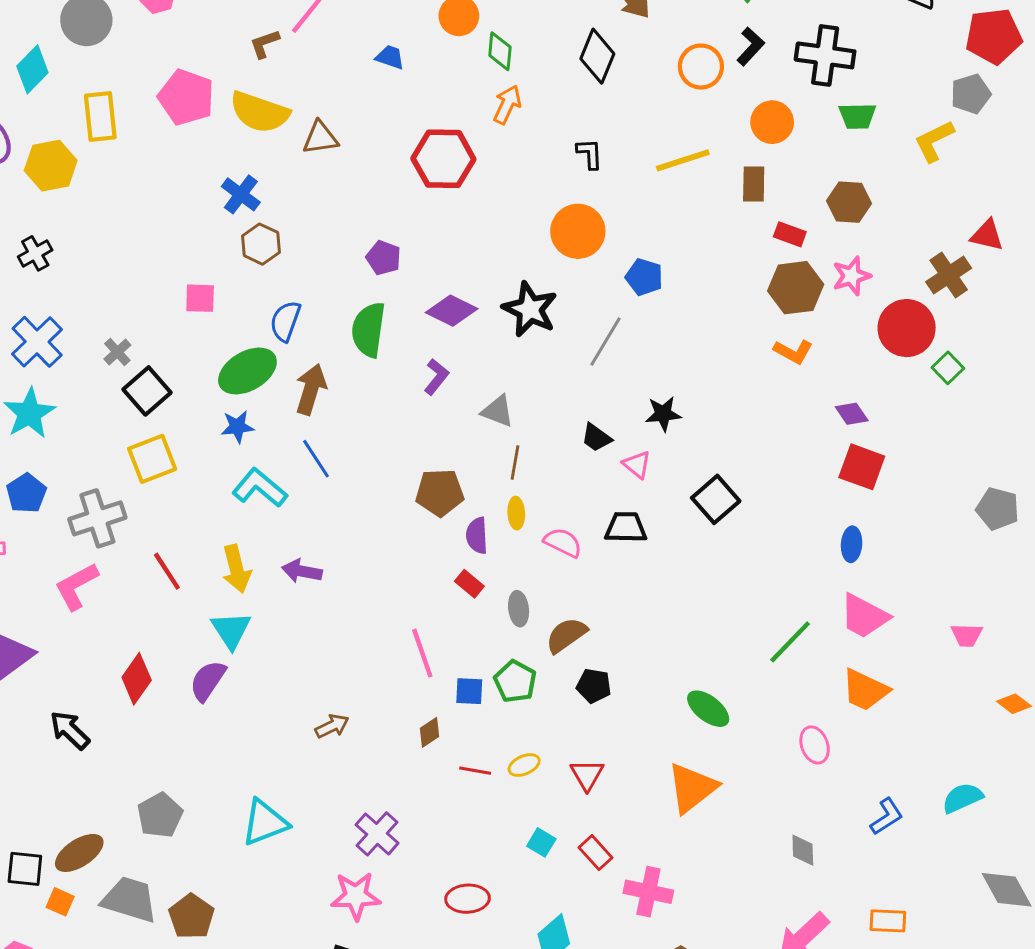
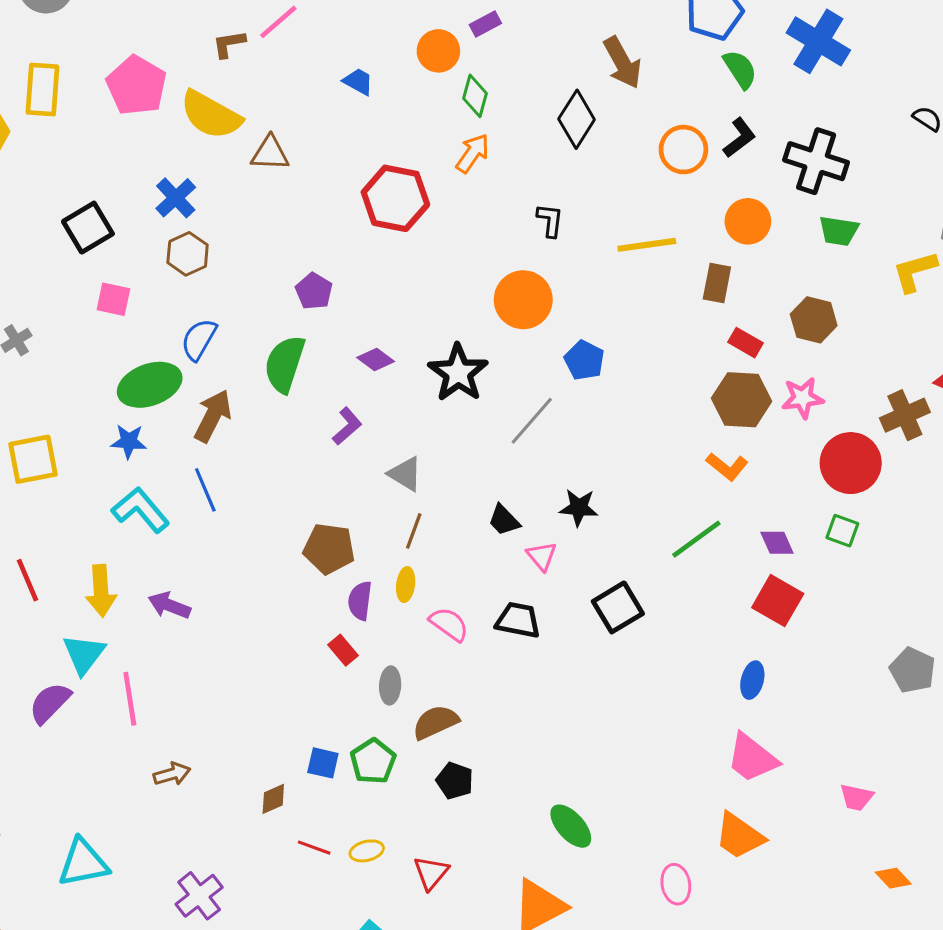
purple diamond: (452, 311) -> (376, 360), size x0.7
green square: (948, 368) -> (842, 531), moved, turned -36
black square: (147, 391) -> (88, 228), moved
green line: (790, 642) -> (696, 539), moved
pink line: (422, 653) -> (130, 699), moved

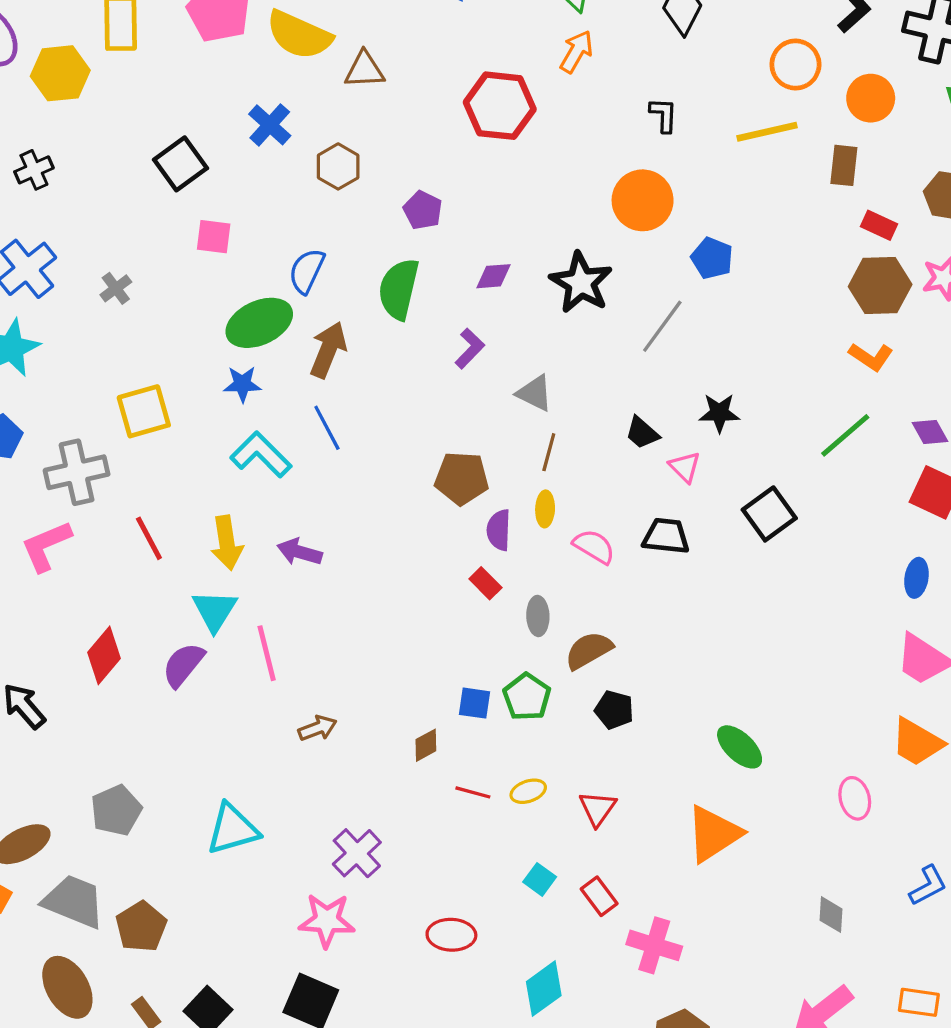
orange circle: (683, 150) -> (795, 65), moved
brown hexagon: (188, 254) -> (338, 166), moved
purple diamond: (376, 360) -> (493, 276), turned -36

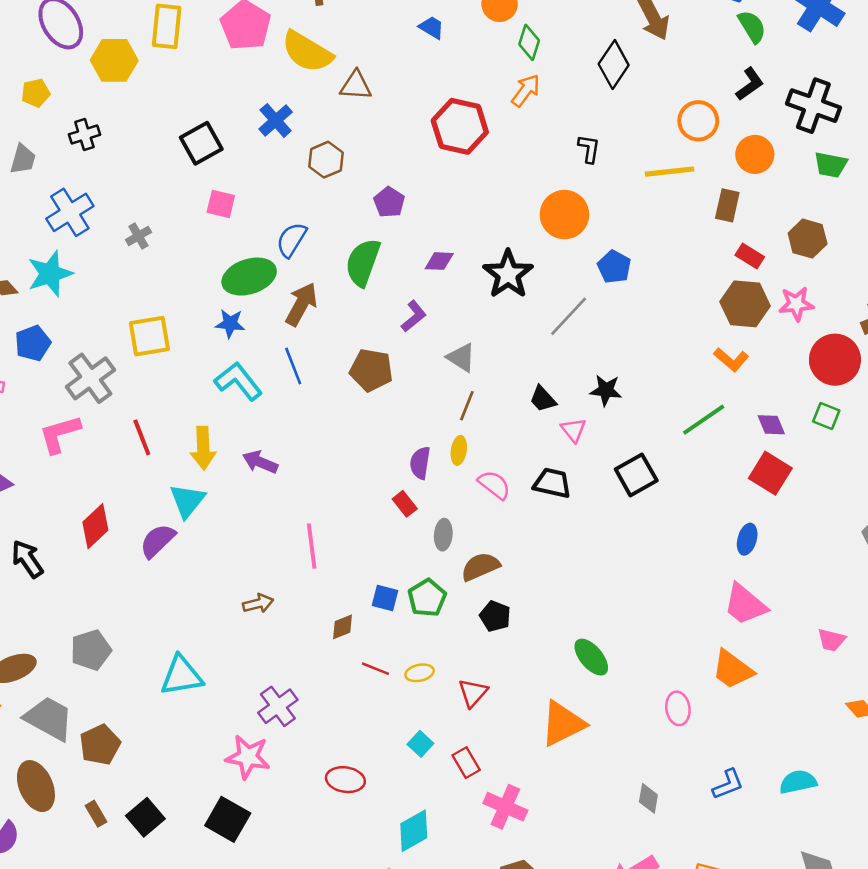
gray cross: (77, 472) -> (90, 378), turned -30
brown pentagon: (462, 478) -> (371, 370), moved
pink line: (267, 653) -> (312, 546), moved

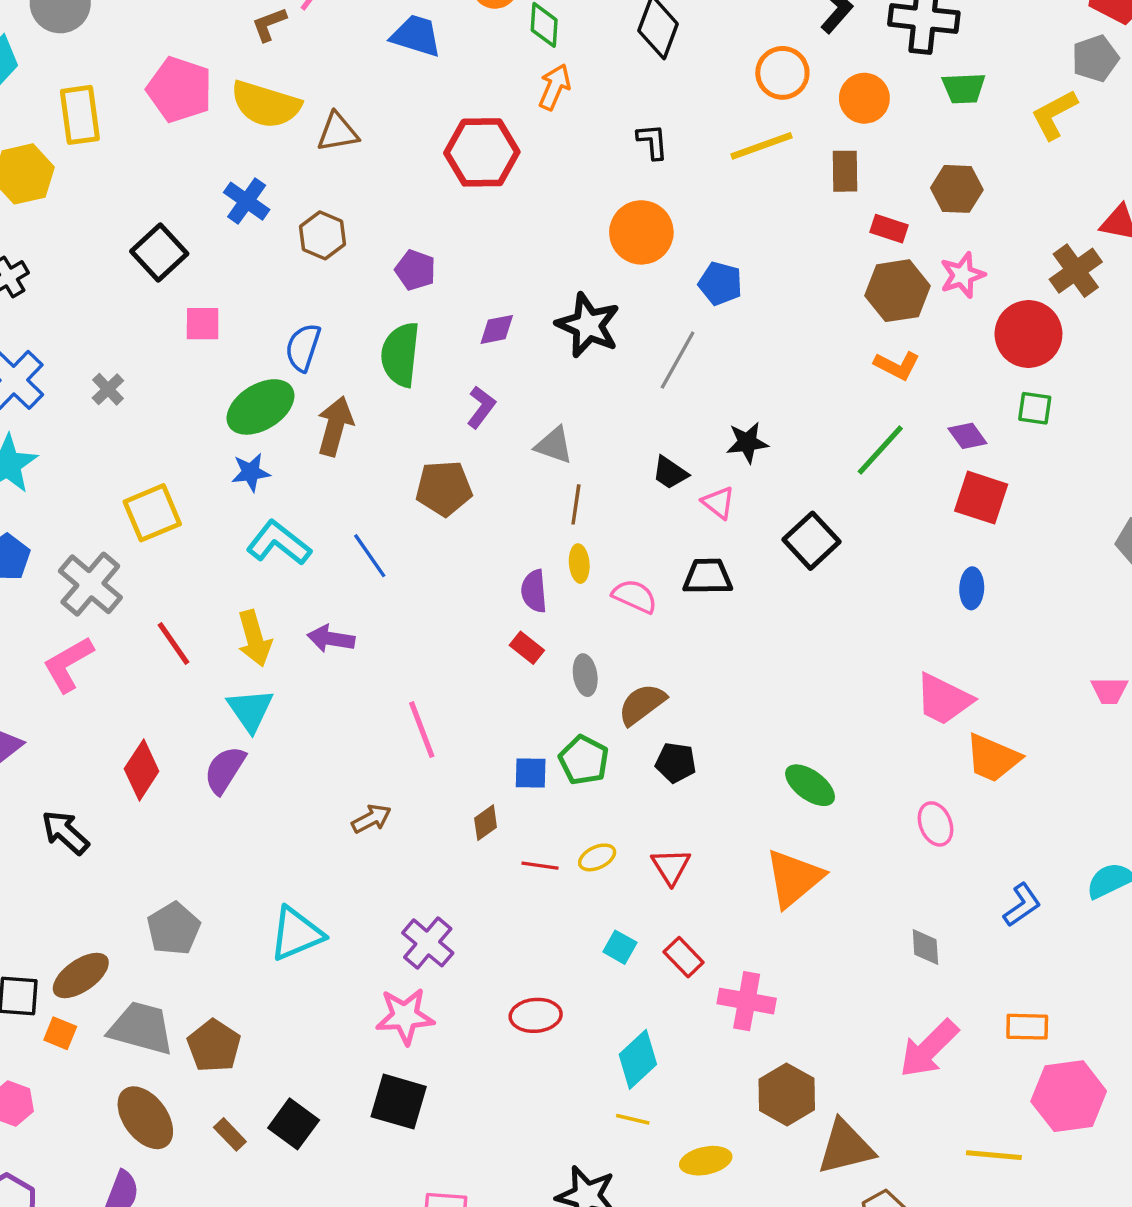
blue trapezoid: (432, 27) -> (416, 36), size x1.5
blue line: (293, 366) -> (370, 556), moved
pink trapezoid: (745, 604) -> (944, 699), moved

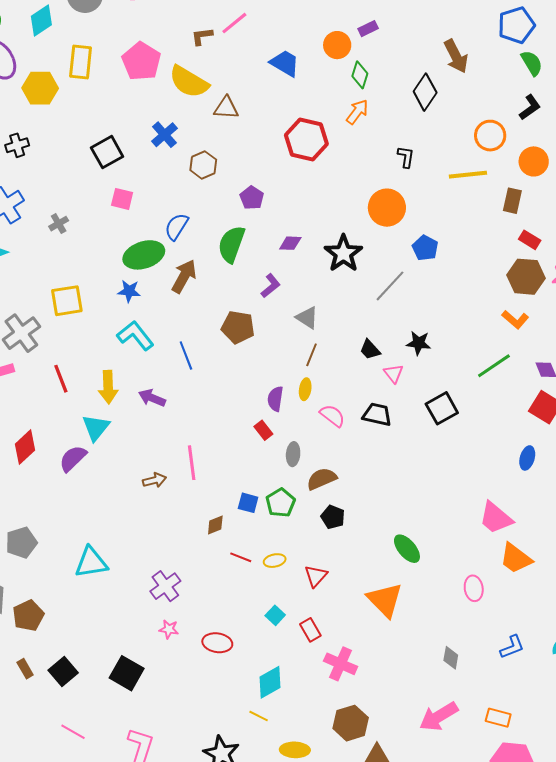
brown arrow: (371, 819) -> (154, 480), moved
orange triangle: (794, 878) -> (385, 600), turned -48
pink star: (405, 1016) -> (169, 629), moved, size x0.6

